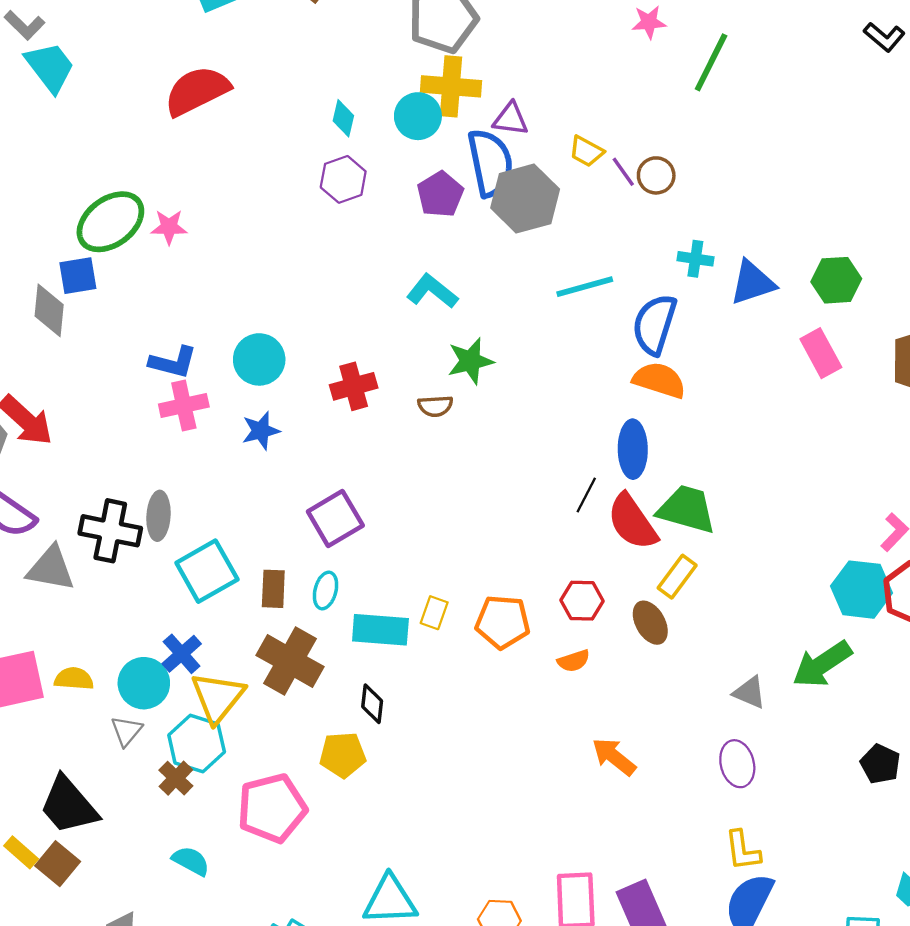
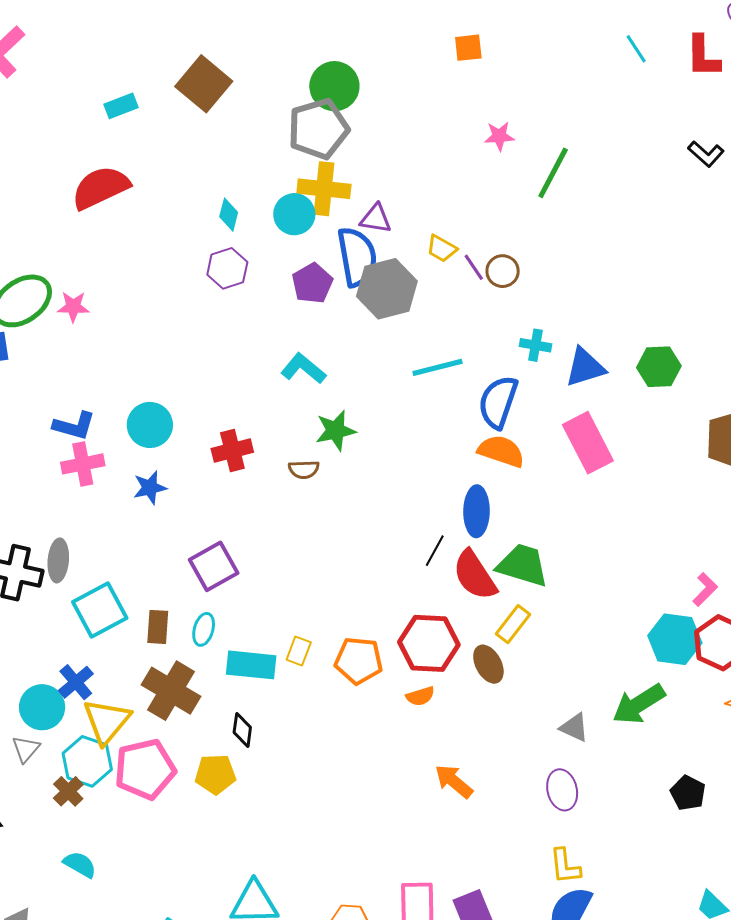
pink rectangle: (821, 353) -> (588, 443), moved, size x1.4
red hexagon: (582, 601) -> (429, 643), size x1.6
pink pentagon: (272, 808) -> (145, 769), moved

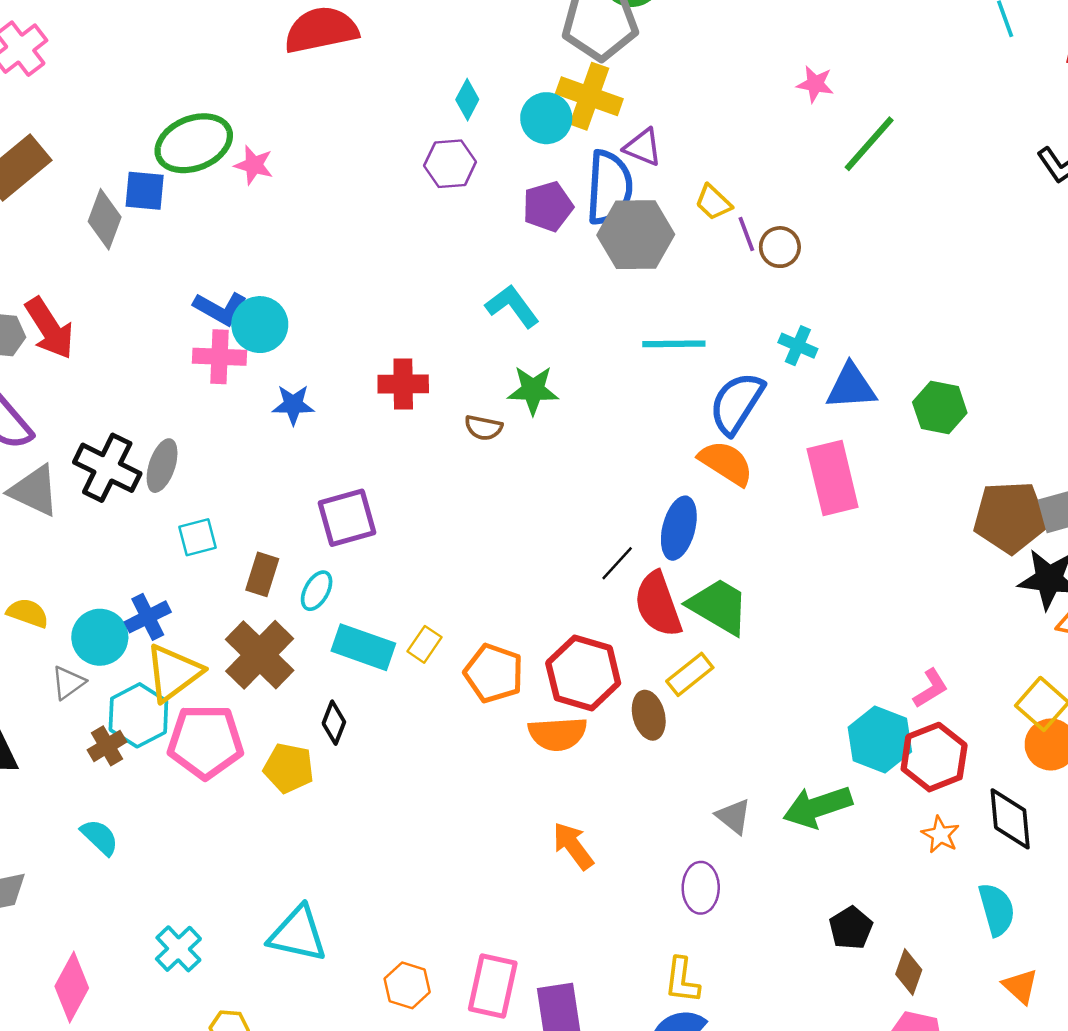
cyan circle: (150, 425) -> (260, 325), moved
cyan square: (100, 610) -> (197, 537), size x0.6
orange semicircle: (420, 696) -> (558, 734), size x1.6

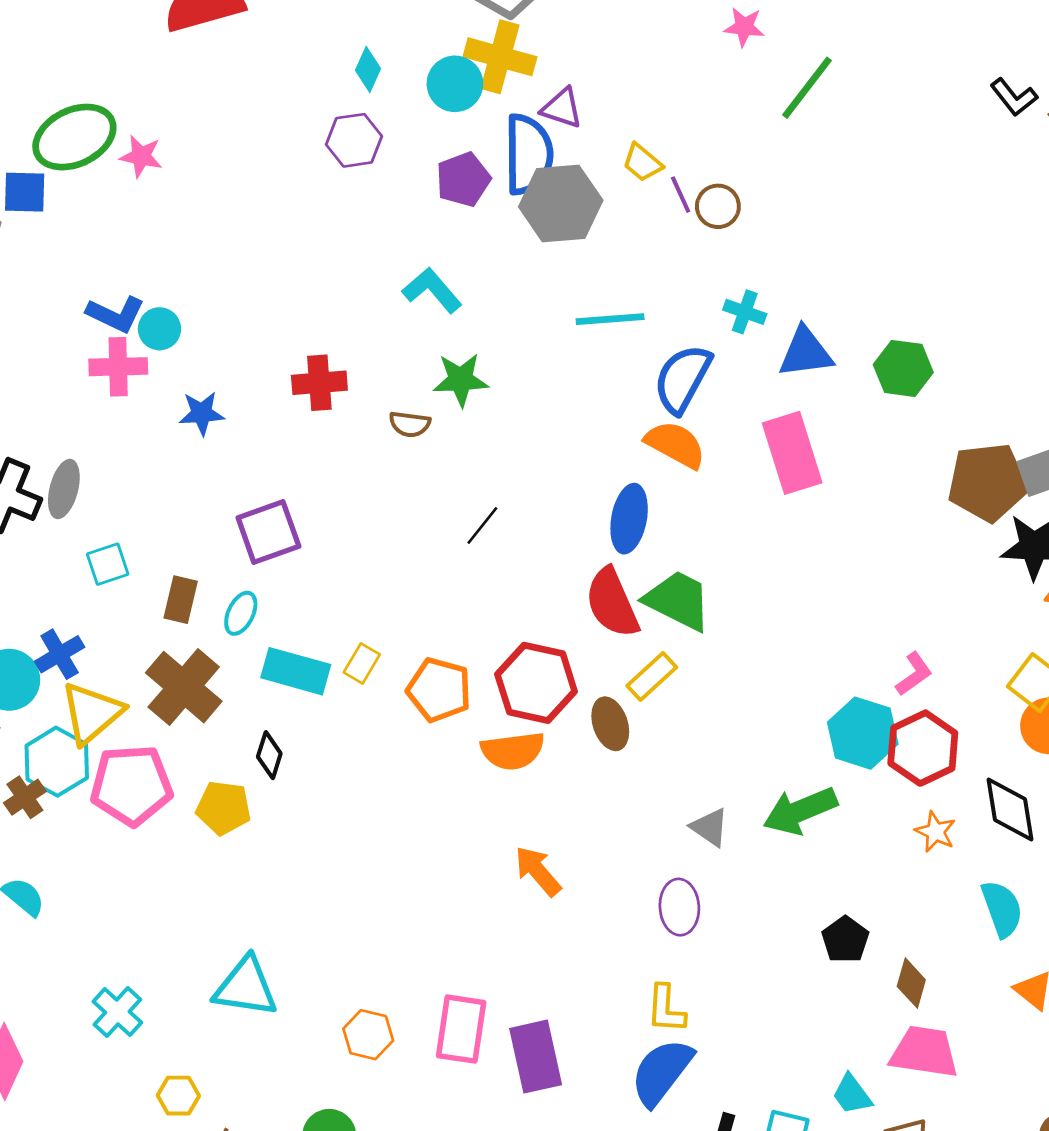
cyan circle: (260, 325) -> (159, 329), size x0.7
black line: (617, 563) -> (482, 525), moved

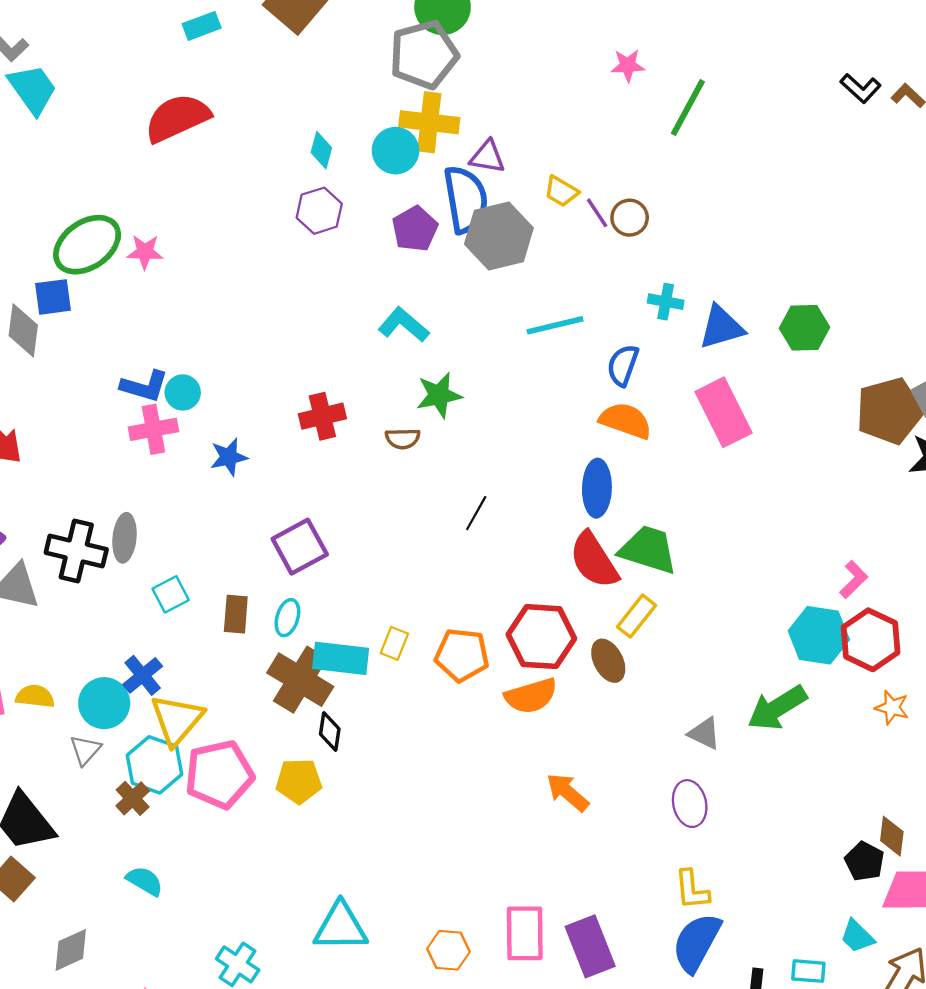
blue semicircle: (682, 379) -> (623, 365), size x0.7
brown cross: (184, 687) -> (300, 680), moved
black pentagon: (845, 940) -> (864, 861), moved

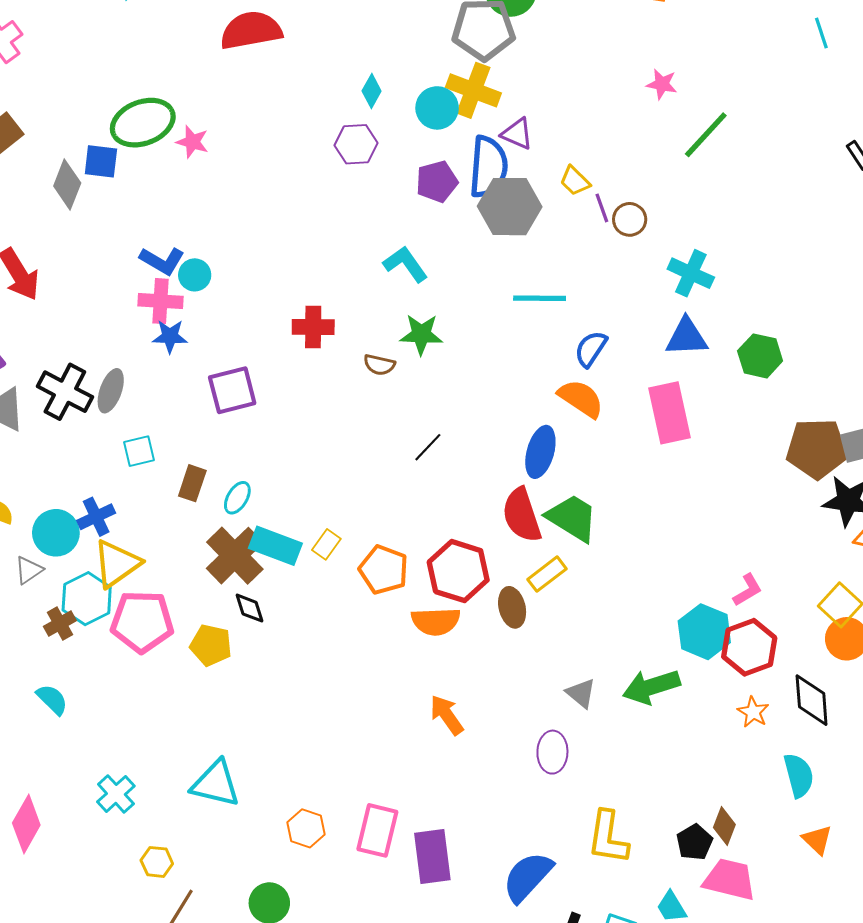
cyan cross: (666, 302) -> (691, 273), moved, size x1.4
blue star: (229, 457) -> (170, 336), moved
purple square: (300, 547) -> (232, 390), moved
black diamond: (330, 731) -> (249, 608), turned -40
yellow L-shape: (692, 890) -> (608, 837), moved, size x1.4

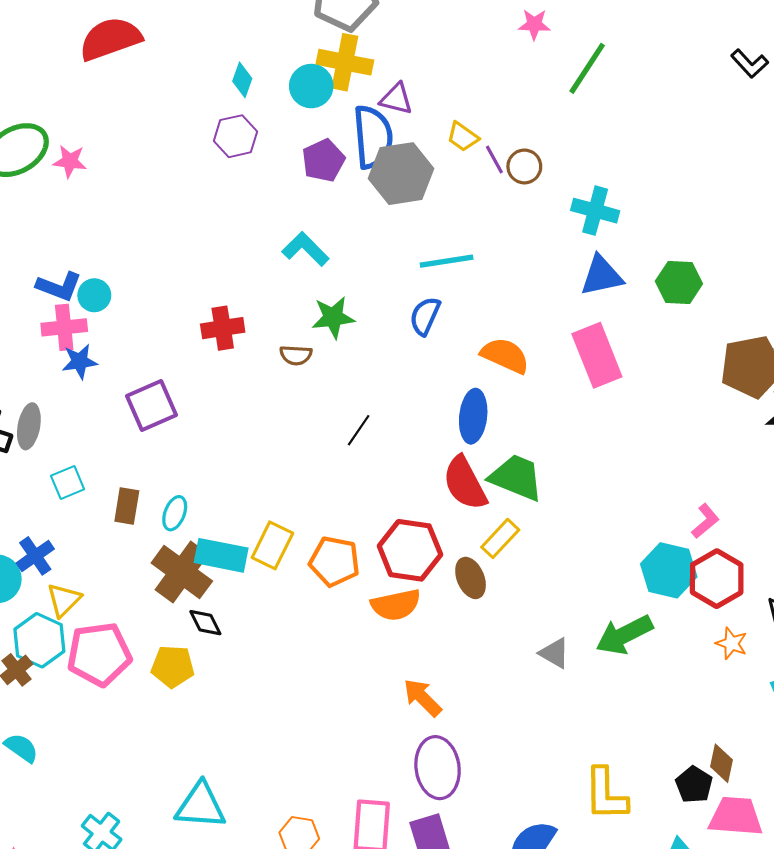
blue semicircle: (591, 349) -> (425, 316), moved
yellow rectangle: (326, 544) -> (272, 545), size x1.5
yellow triangle: (117, 564) -> (64, 600), size x0.7
purple ellipse: (552, 752) -> (438, 768), moved, size x1.4

